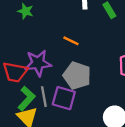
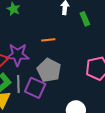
orange line: (71, 41) -> (48, 40), turned -40

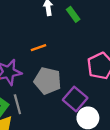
purple square: (35, 88) -> (75, 99), moved, turned 30

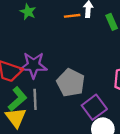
orange line: (39, 48) -> (72, 16), moved

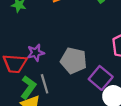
purple star: (34, 65) -> (36, 53), size x0.7

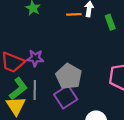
purple square: (101, 78) -> (66, 97), moved

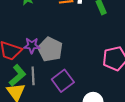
gray pentagon: (69, 76) -> (50, 49), moved

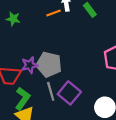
gray line: (33, 76) -> (51, 91), moved

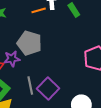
gray pentagon: (49, 64) -> (29, 43), moved

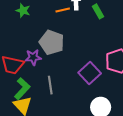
purple square: (48, 88) -> (90, 73), moved

